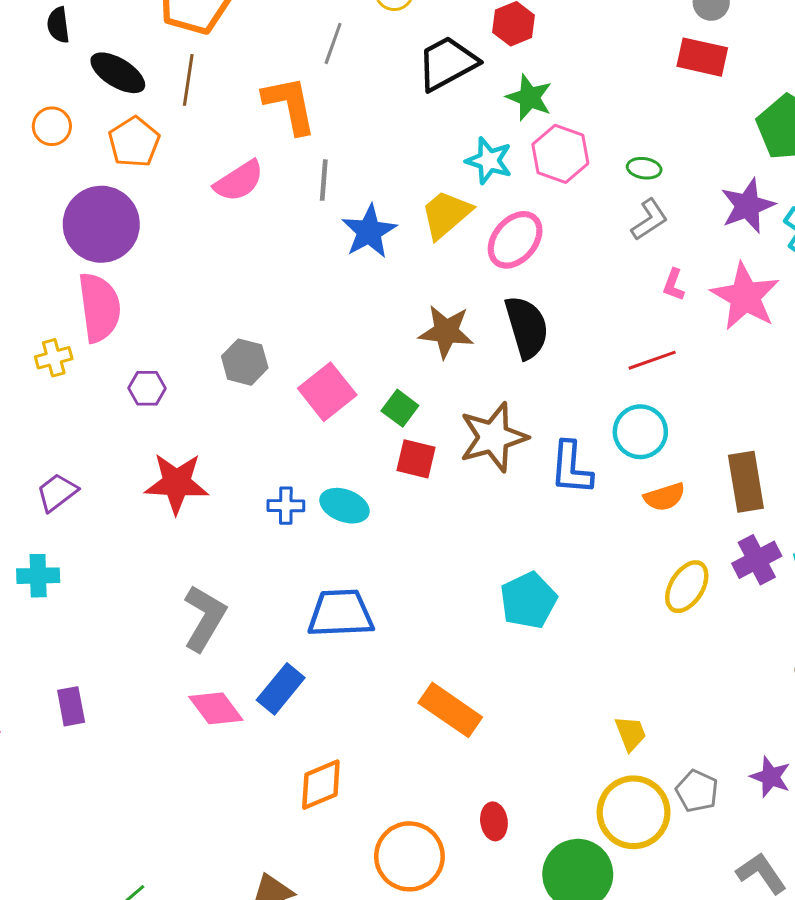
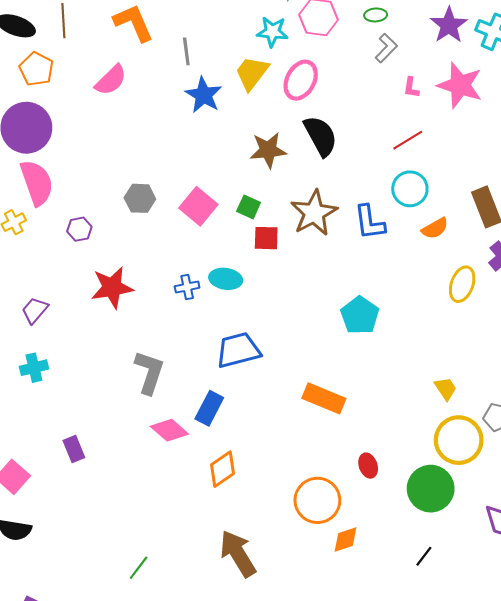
gray line: (324, 180) -> (186, 51), moved
orange diamond: (321, 785) -> (223, 469), moved

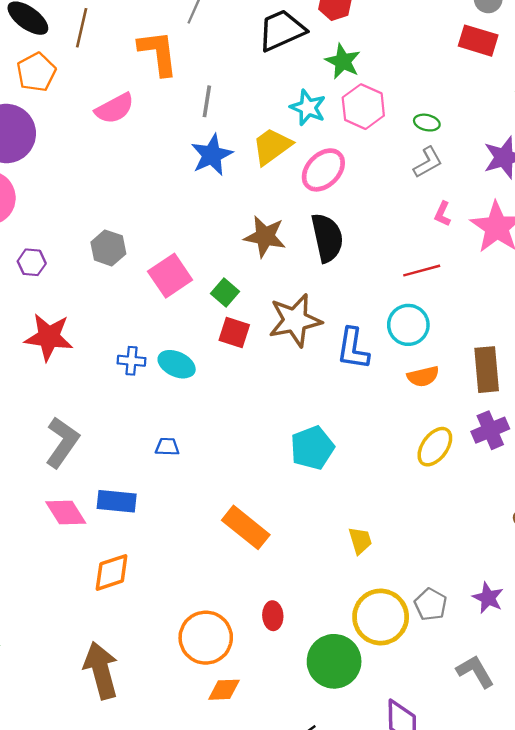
blue trapezoid: (238, 350) -> (167, 447), size x0.5
yellow trapezoid: (446, 389) -> (360, 541), moved
blue rectangle: (209, 408) -> (117, 501), turned 52

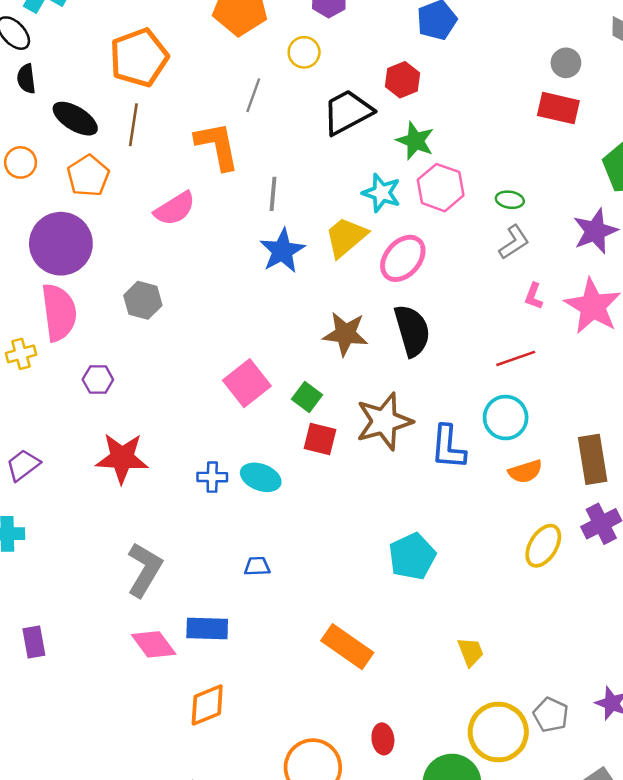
gray hexagon: (108, 248) -> (143, 300), moved

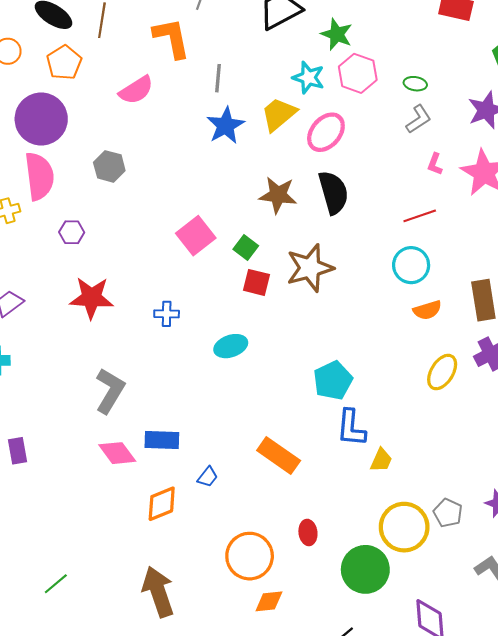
blue L-shape: (448, 447) -> (351, 428), moved
cyan ellipse: (261, 477) -> (231, 346), moved, turned -40
blue trapezoid: (257, 566) -> (208, 477), moved, turned 130
yellow trapezoid: (471, 652) -> (381, 460), turned 45

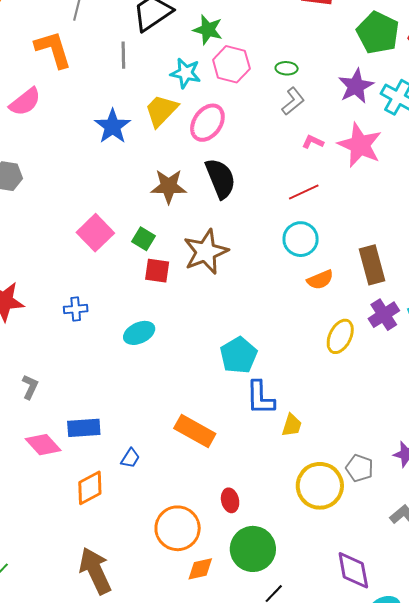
gray line: (218, 78) -> (123, 55), moved
pink L-shape: (435, 164) -> (313, 142), turned 100
gray L-shape: (110, 391) -> (30, 387), size x0.6
green circle: (365, 569) -> (253, 549), moved

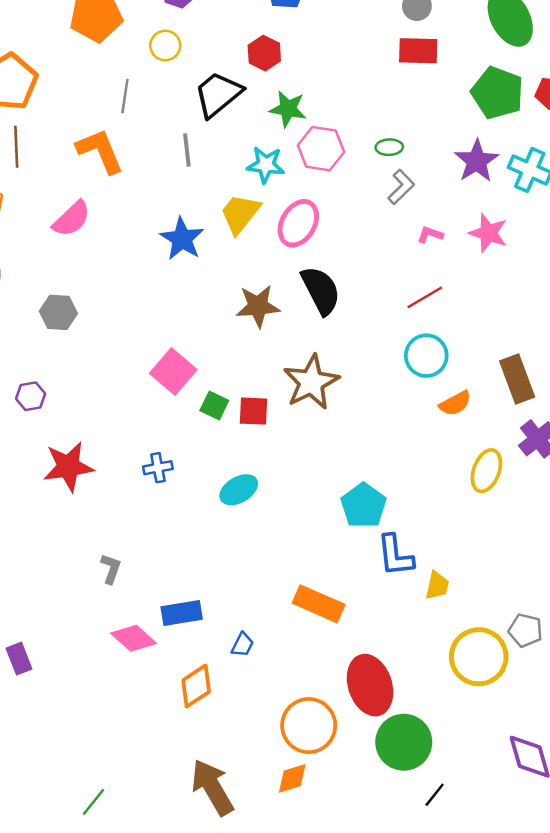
pink star: (360, 145) -> (488, 233), size x0.7
green square: (143, 239) -> (214, 405), moved
red ellipse: (230, 500) -> (370, 685), size x2.0
orange diamond: (200, 569) -> (292, 778), moved

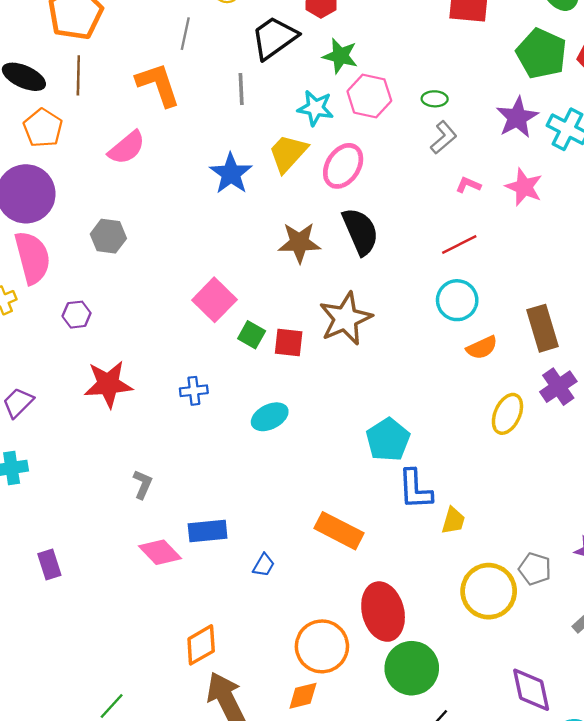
orange diamond: (196, 686) -> (201, 645), moved

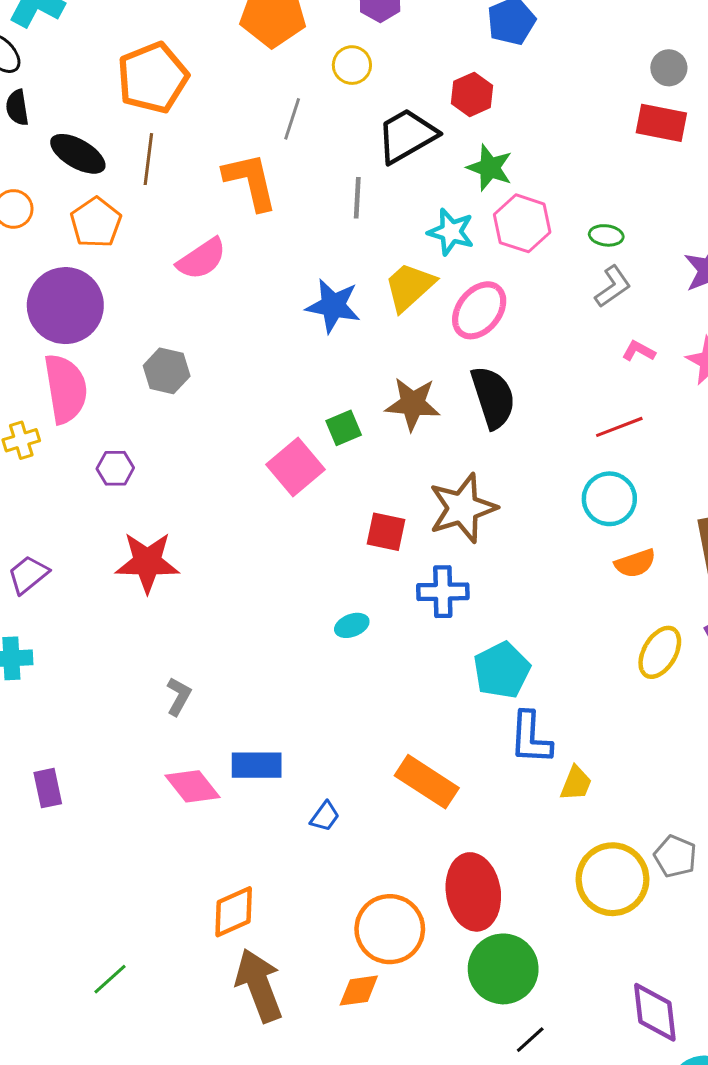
blue star: (231, 174) -> (333, 306), turned -30
green square: (252, 335) -> (344, 428), moved, turned 32
blue cross: (194, 391) -> (443, 592), moved, size x1.4
cyan ellipse: (270, 417) -> (352, 625), size x0.7

